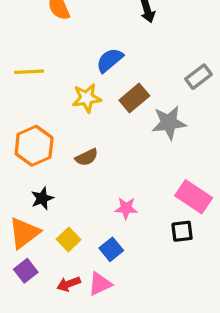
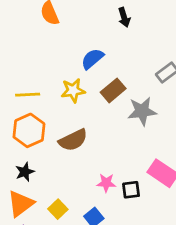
yellow line: (29, 72) -> (28, 95), moved
brown semicircle: (87, 157) -> (73, 140), size x1.5
black star: (42, 198) -> (25, 172), moved
black square: (182, 231) -> (131, 190), moved

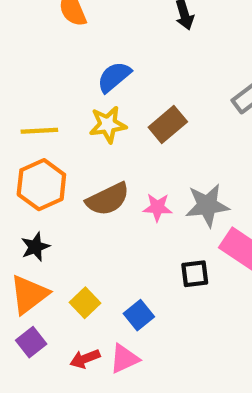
blue semicircle: (92, 59) -> (114, 77), moved
gray star: (142, 111) -> (207, 205), moved
pink star: (106, 183) -> (157, 207), moved

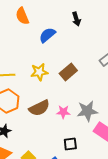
blue semicircle: (114, 77) -> (47, 35), moved
black square: (195, 274) -> (70, 144), moved

